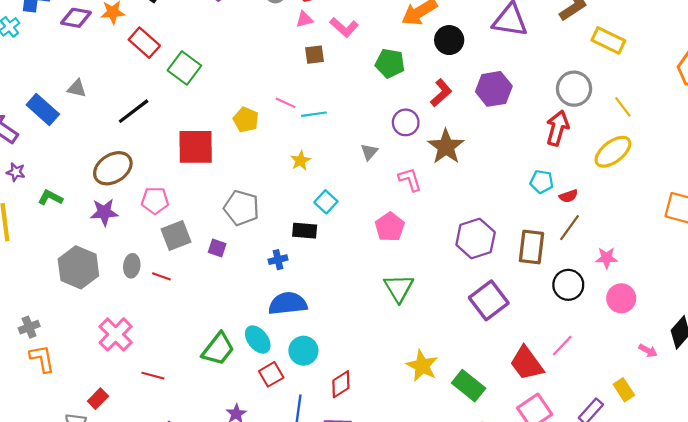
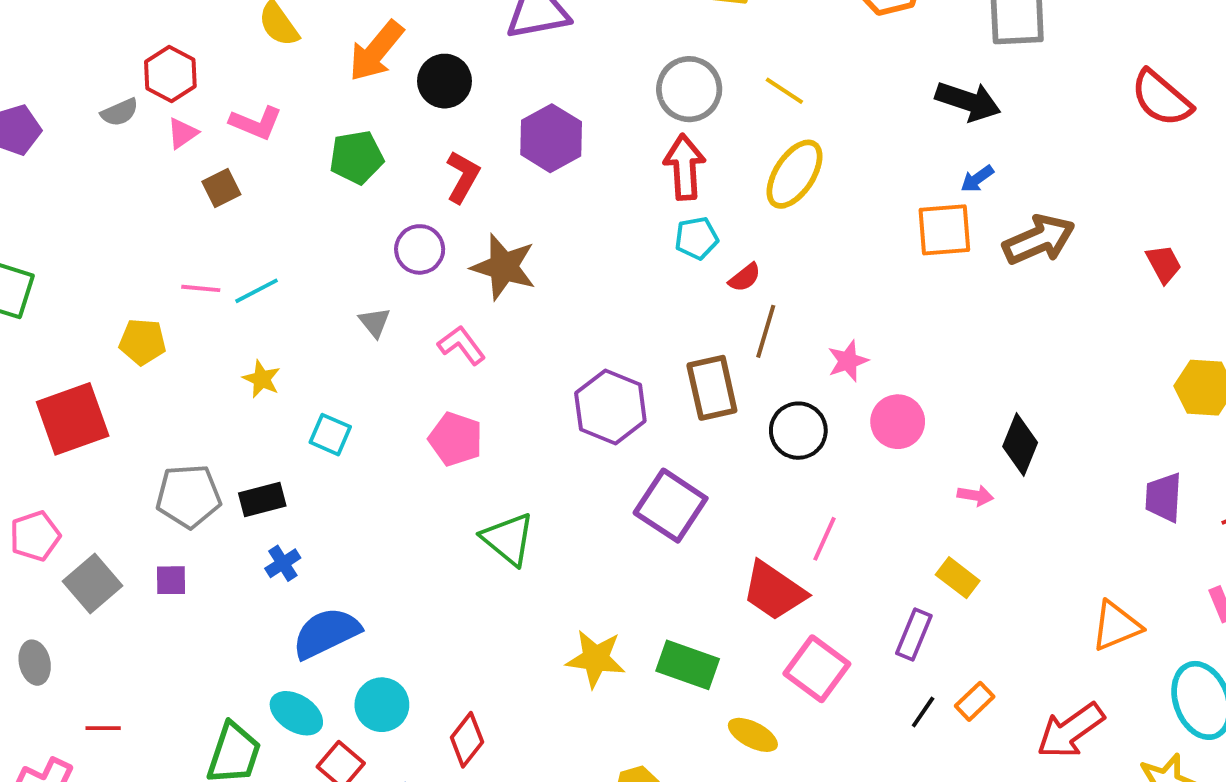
cyan pentagon: (542, 182) -> (697, 238), moved
black rectangle: (305, 231) -> (262, 500), moved
red line: (161, 276) -> (103, 728), moved

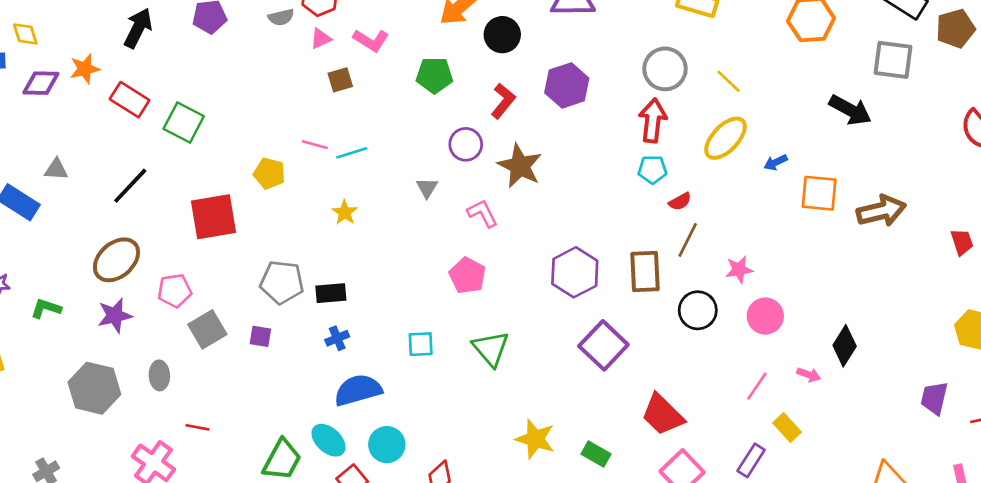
blue arrow: (977, 179) -> (776, 162), moved
cyan square: (330, 435) -> (421, 344), moved, turned -36
pink line: (825, 539) -> (757, 386), moved
green rectangle: (688, 665) -> (596, 454), size x0.7

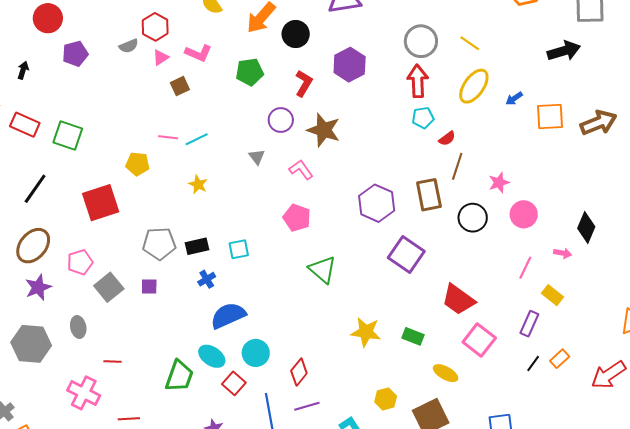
black arrow: (138, 28) -> (23, 70), size x0.6
black arrow: (850, 110) -> (564, 51), turned -36
cyan square: (421, 344) -> (239, 249), moved

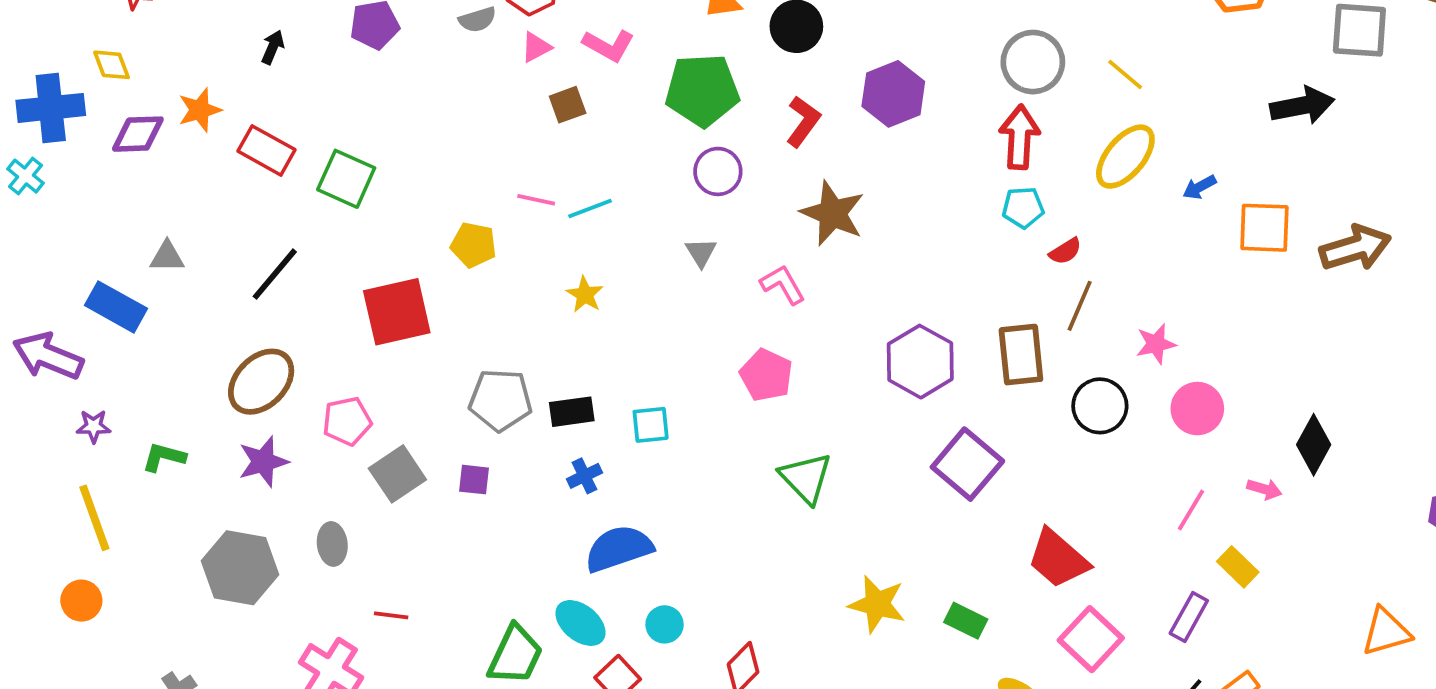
green pentagon: (250, 72) -> (702, 90), size x1.4
purple circle: (281, 120) -> (718, 171), moved
cyan circle: (256, 353) -> (665, 624), size x0.7

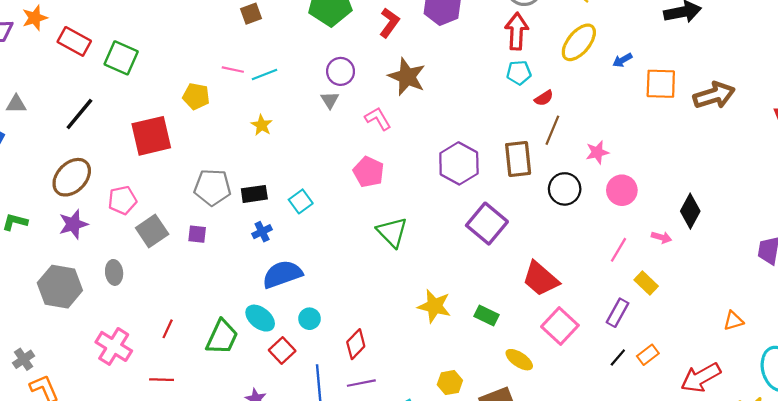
purple circle: (718, 171) -> (341, 71), moved
cyan square: (651, 425) -> (301, 201), turned -30
red line: (391, 615) -> (168, 329), moved, turned -72
orange triangle: (1386, 632) -> (733, 321), size x0.7

